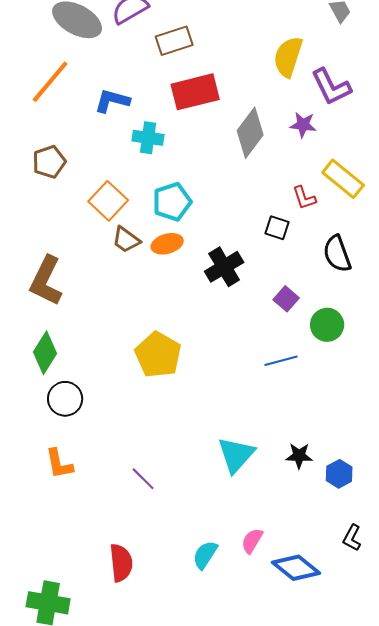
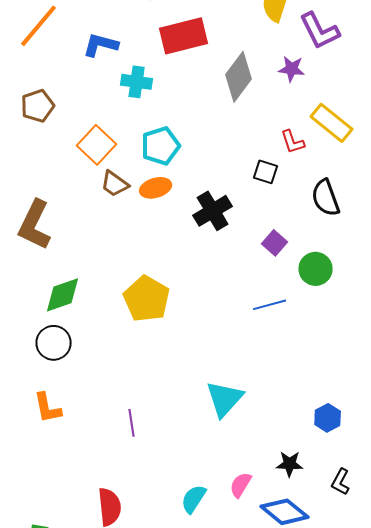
green diamond: (45, 353) -> (63, 295), moved, turned 39
black star: (299, 456) -> (290, 464), moved
purple line: (143, 479) -> (132, 423), turned 36

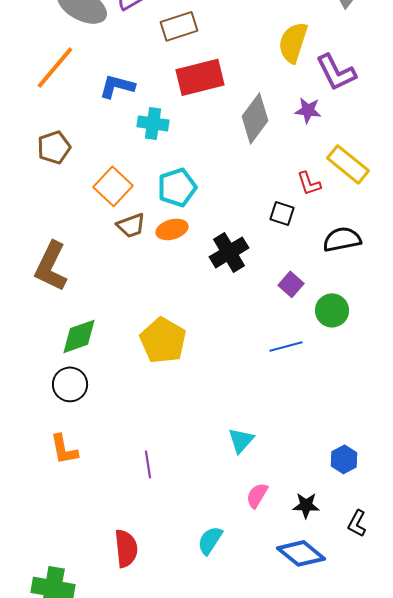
brown trapezoid: (115, 184) -> (131, 225), turned -56
black semicircle: (326, 198) -> (342, 239), turned 99
cyan triangle: (225, 399) -> (241, 440), size x0.7
pink semicircle: (241, 485) -> (257, 495), moved

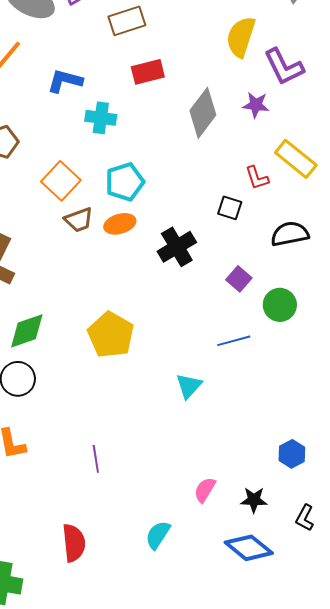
red rectangle: (200, 77) -> (148, 72), size x0.7
cyan triangle: (241, 440) -> (189, 386), moved

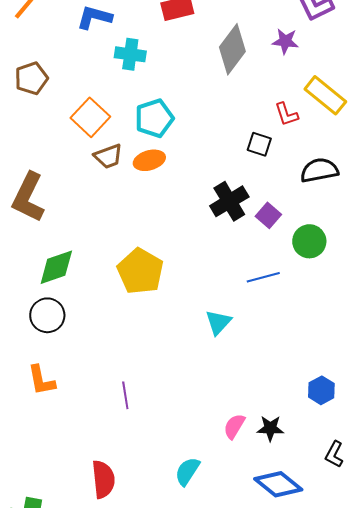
black cross: (177, 247) -> (229, 201), moved
black star: (254, 500) -> (270, 428), moved

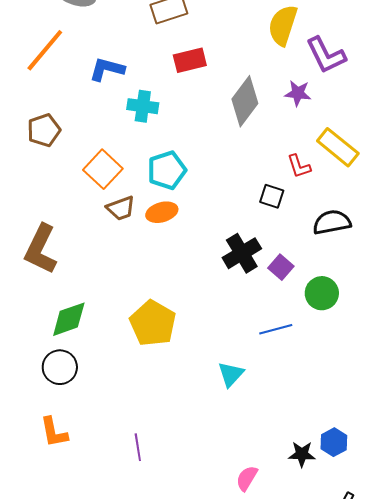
black star: (270, 428) -> (302, 454), moved

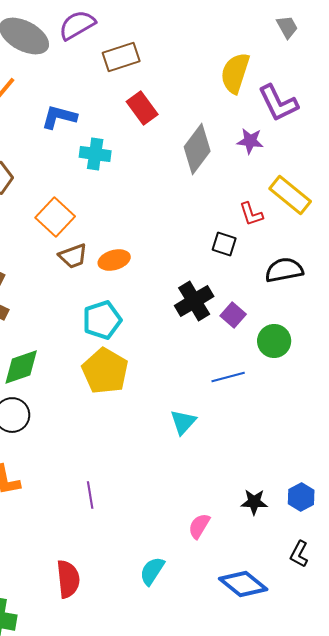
red rectangle: (190, 60) -> (142, 108), turned 68
cyan pentagon: (167, 170) -> (102, 320), moved
blue hexagon: (334, 442) -> (301, 497), moved

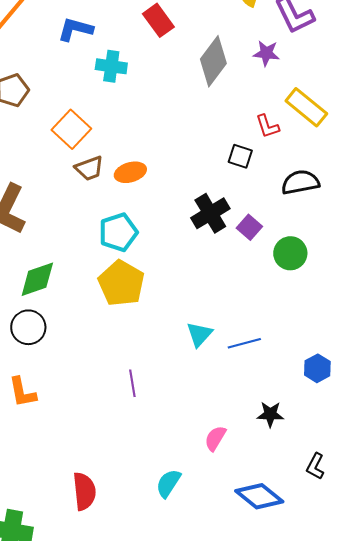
blue line: (228, 377) -> (244, 343), moved
purple line: (90, 495) -> (132, 383), moved
blue hexagon: (301, 497) -> (317, 368), moved

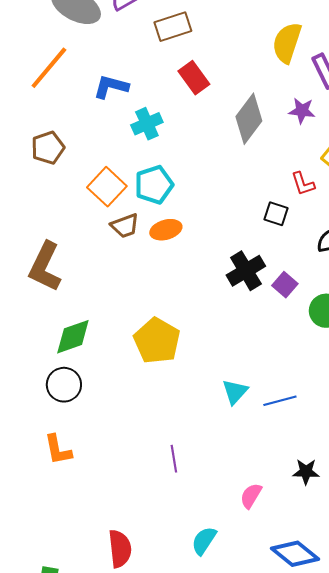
cyan cross: (111, 66) -> (147, 124), turned -32
cyan pentagon: (118, 232) -> (154, 185), moved
purple line: (132, 383) -> (174, 459), moved

